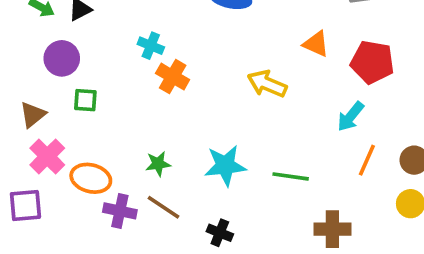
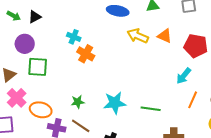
yellow arrow: (267, 84) -> (138, 36), moved
green square: (85, 100) -> (38, 67), size x1.5

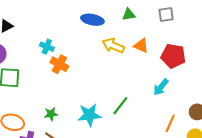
orange line: (193, 100) -> (170, 123), moved
green line: (151, 109) -> (120, 106), moved, turned -60

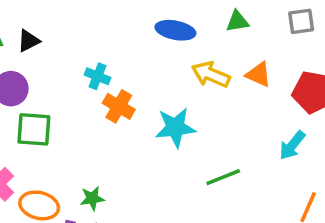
green line: (120, 106) -> (223, 177), turned 30
green star: (51, 114) -> (92, 198), moved
cyan star: (89, 115) -> (175, 128), moved

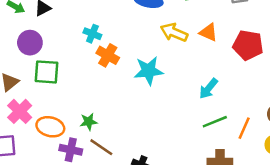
cyan arrow: (292, 145) -> (208, 89), moved
green line: (223, 177) -> (215, 122), moved

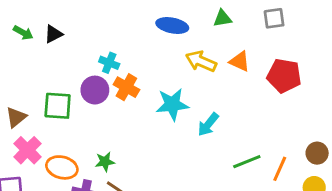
purple circle: (30, 43) -> (95, 90), moved
cyan arrow: (208, 89) -> (208, 124), moved

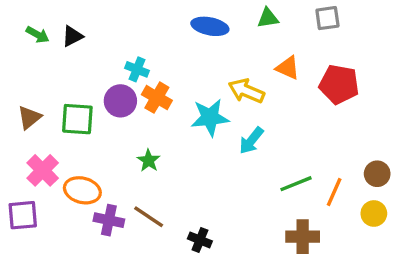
yellow arrow: (201, 61) -> (246, 91), moved
brown triangle: (16, 117) -> (29, 117), moved
green star: (105, 162) -> (149, 160), moved, turned -30

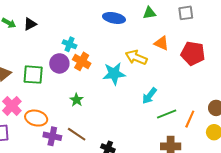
cyan arrow: (251, 141) -> (149, 96), moved

